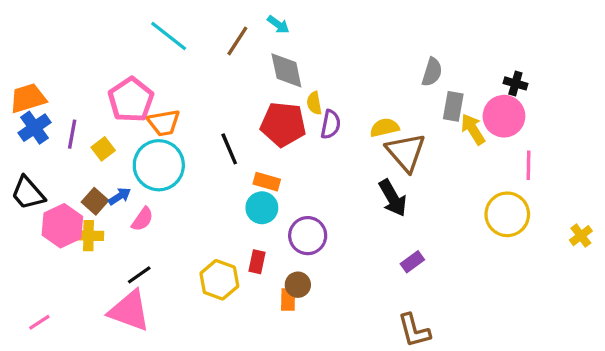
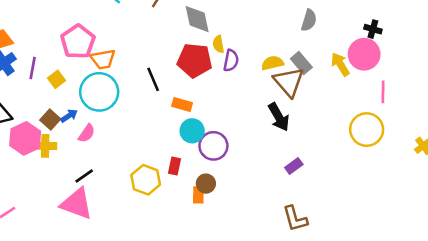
gray rectangle: (453, 106) -> (301, 63), moved, turned -50
cyan circle: (262, 208) -> (192, 131), moved

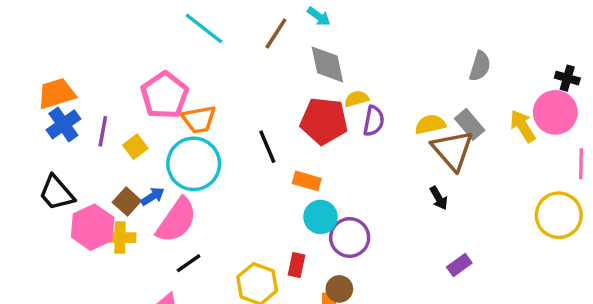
yellow semicircle: (218, 44) -> (356, 99), turned 84
black arrow: (279, 117) -> (439, 198), size x0.6
pink semicircle: (87, 133) -> (177, 220), size x1.8
black line: (84, 176) -> (189, 263), moved

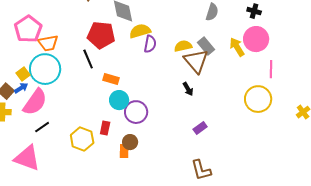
black cross: (567, 78) -> (254, 11), moved
yellow semicircle: (356, 99) -> (140, 31), size x1.5
red pentagon: (324, 121) -> (101, 35), moved
yellow square: (135, 147) -> (23, 74), moved

